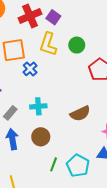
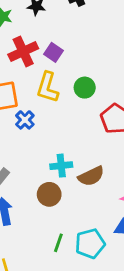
cyan cross: (38, 106) -> (61, 166), moved
brown circle: (41, 137) -> (49, 194), moved
cyan pentagon: (78, 166) -> (90, 244), turned 30

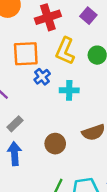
purple square: (53, 52) -> (88, 16), moved
cyan cross: (61, 166) -> (69, 90), moved

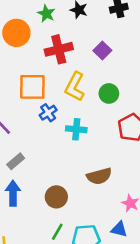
brown circle: (55, 144) -> (56, 197), moved

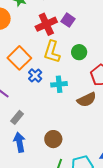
red cross: (59, 49) -> (46, 24), moved
orange square: (32, 87) -> (19, 58), turned -35
brown semicircle: (99, 176) -> (87, 100), moved

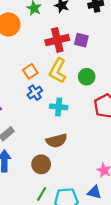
purple square: (68, 20) -> (81, 40), turned -32
orange square: (19, 58) -> (30, 71), moved, size x0.6
brown semicircle: (87, 100) -> (57, 141), moved

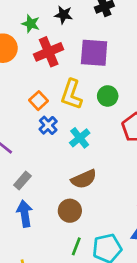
red cross: (57, 40) -> (49, 52), moved
purple square: (81, 40) -> (94, 53), size x1.6
cyan cross: (59, 107) -> (80, 138), turned -35

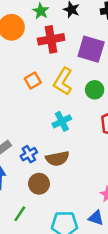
blue cross: (48, 125) -> (29, 154), moved
green line: (76, 246) -> (20, 214), moved

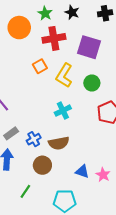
orange square: (33, 80) -> (40, 66), moved
blue triangle: (96, 218) -> (82, 171), moved

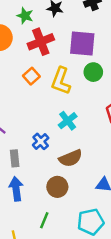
green circle: (92, 83) -> (93, 72), moved
gray rectangle: (11, 133) -> (15, 158), turned -48
blue cross: (34, 139) -> (41, 141), moved

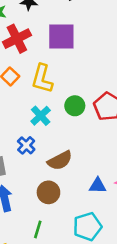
green circle: (93, 72) -> (75, 106), moved
cyan cross: (68, 121) -> (41, 116), moved

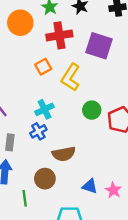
cyan cross: (41, 116) -> (45, 109), moved
green line: (38, 229) -> (25, 198), moved, turned -42

